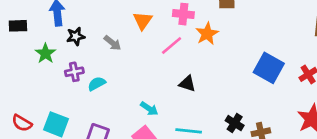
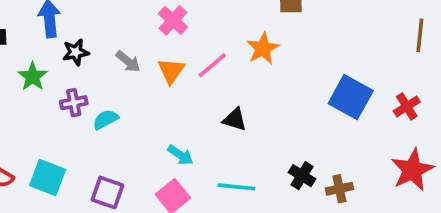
pink cross: (183, 14) -> (173, 20), moved, turned 36
orange triangle: (143, 21) -> (171, 71), moved

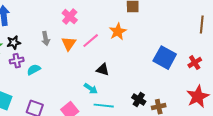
black star: (76, 52) -> (14, 43), moved
gray arrow: (128, 62) -> (46, 39), turned 40
cyan arrow: (180, 155) -> (91, 89), moved

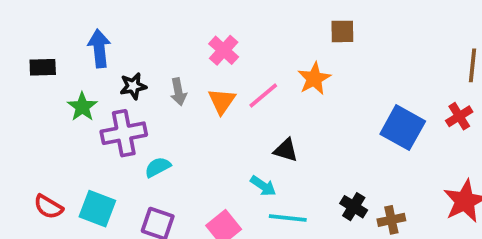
black star: (14, 43) -> (133, 86), moved
purple cross: (17, 61) -> (124, 133), size x1.6
red cross: (195, 63) -> (459, 116), moved
cyan semicircle: (34, 70) -> (158, 167), moved

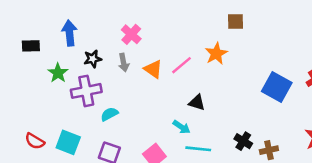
pink cross: (224, 50) -> (131, 34), moved
orange triangle: (222, 101) -> (153, 69), turned -30

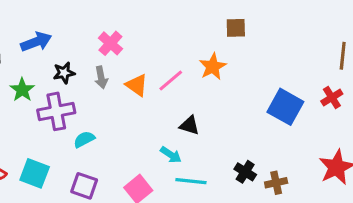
blue arrow: (70, 33) -> (36, 42), turned 75

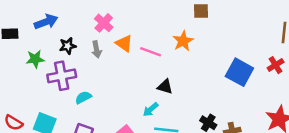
pink line: (171, 81) -> (151, 52), turned 60
orange triangle: (137, 85) -> (124, 43), moved
green star: (22, 90) -> (35, 59), turned 30
cyan arrow: (171, 155) -> (151, 109), turned 105

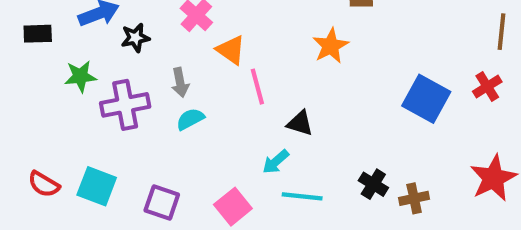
black star: (68, 46) -> (135, 38), moved
gray arrow: (96, 49) -> (180, 82), moved
pink line: (151, 52) -> (257, 87), moved, turned 55
cyan semicircle: (83, 97) -> (190, 119), moved

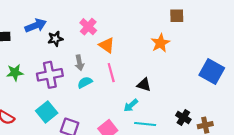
green star: (80, 76) -> (15, 73), moved
pink line: (257, 87) -> (111, 73), moved
cyan square: (97, 186) -> (47, 112), moved, turned 30

